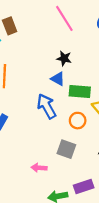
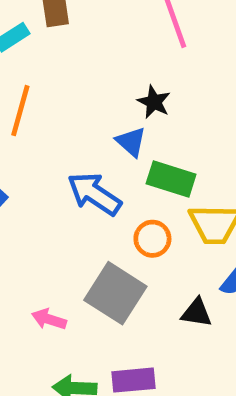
blue arrow: (47, 106) -> (94, 194), turned -40
gray square: (66, 149) -> (115, 293), size x1.4

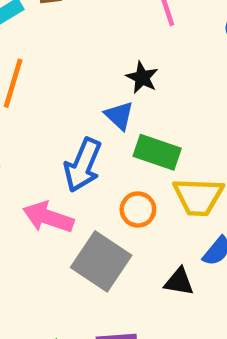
blue arrow: (94, 194) -> (83, 165), turned -102
pink arrow: (49, 319) -> (48, 217), moved, size x1.5

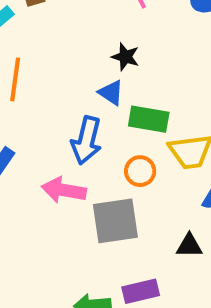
gray square: (101, 261) -> (115, 221), turned -33
black triangle: (179, 282) -> (189, 246), moved

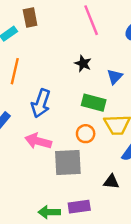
blue triangle: (111, 93) -> (115, 77), moved, turned 35
blue arrow: (86, 140) -> (41, 103), moved

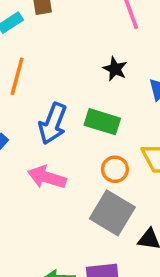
green rectangle: (94, 103) -> (102, 122), moved
gray square: (68, 163) -> (112, 213), moved, turned 32

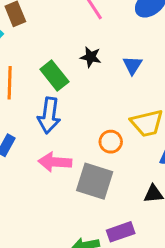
green rectangle: (102, 122) -> (54, 75), moved, turned 48
gray square: (112, 213) -> (95, 181), moved

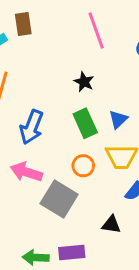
blue triangle: (132, 65) -> (118, 119), moved
green rectangle: (54, 75) -> (85, 123), moved

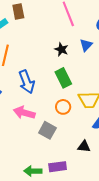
blue triangle: (118, 119) -> (86, 45), moved
blue arrow: (31, 127) -> (27, 82), turned -40
gray square: (59, 199) -> (47, 130), size x0.7

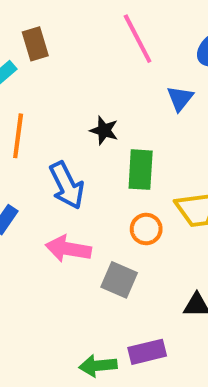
black star: (61, 49) -> (104, 130), moved
green rectangle: (63, 78) -> (141, 170), turned 36

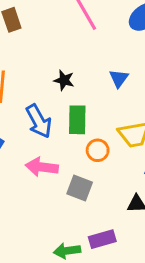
blue triangle: (180, 98) -> (119, 78), moved
green rectangle: (141, 170) -> (77, 120), moved

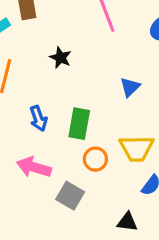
black star: (64, 80) -> (60, 58), moved
blue arrow: (39, 121) -> (38, 118), size x0.7

